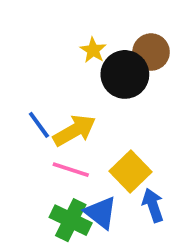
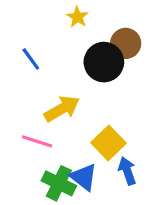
yellow star: (93, 50) -> (77, 17), moved
blue line: (39, 125) -> (31, 59), moved
pink line: (71, 170) -> (37, 141), moved

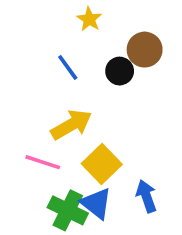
blue line: (31, 59) -> (68, 67), moved
black circle: (104, 62) -> (120, 71), size x0.6
yellow square: (109, 143) -> (102, 164), moved

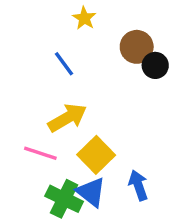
black circle: (120, 71) -> (155, 65), moved

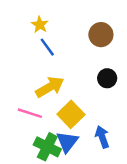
yellow star: (84, 18) -> (40, 25), moved
black circle: (155, 65) -> (107, 78), moved
blue triangle: (91, 192) -> (67, 142), turned 30

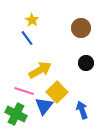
blue line: (47, 47) -> (27, 38), moved
blue triangle: (67, 142) -> (44, 106), moved
green cross: (47, 147) -> (16, 114), moved

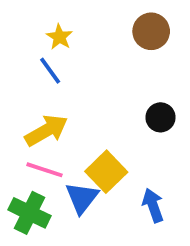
brown circle: (81, 28) -> (151, 31), moved
yellow arrow: (40, 70) -> (46, 130), moved

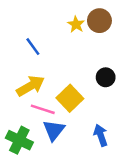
yellow star: (59, 37) -> (76, 24), moved
pink line: (44, 170) -> (43, 109), moved
yellow square: (106, 172) -> (70, 98), moved

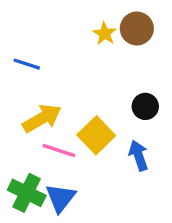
blue line: (33, 47) -> (27, 64), moved, turned -36
blue triangle: (54, 130) -> (61, 198), moved
blue arrow: (101, 135) -> (139, 156), moved

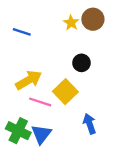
blue line: (27, 64) -> (22, 32), moved
black circle: (145, 106) -> (81, 63), moved
blue arrow: (139, 156) -> (90, 124), moved

